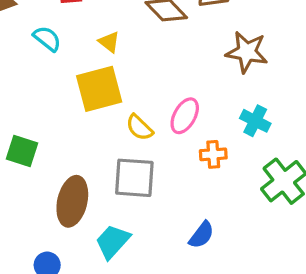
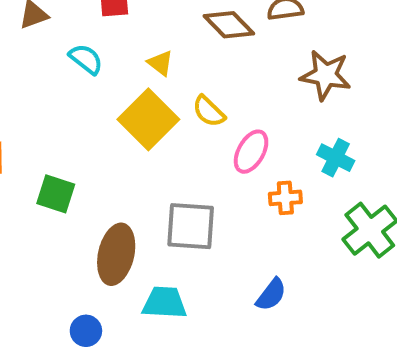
yellow square: (99, 89) -> (148, 119), turned -30
yellow semicircle: (139, 128) -> (209, 111), moved
cyan trapezoid: (113, 242) -> (164, 303), turned 51

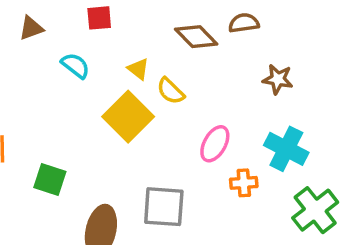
brown star: (326, 75) -> (278, 79), size x0.7
yellow semicircle: (209, 111) -> (171, 91), moved
cyan cross: (336, 158) -> (286, 149), size x1.4

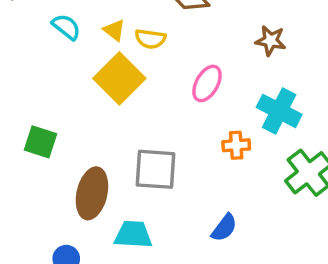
yellow triangle: (138, 69) -> (114, 30), moved
yellow semicircle: (171, 91) -> (150, 39), moved, turned -36
pink ellipse: (215, 144) -> (207, 83), moved

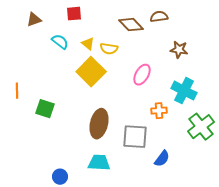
gray square: (156, 169) -> (135, 137), moved
brown ellipse: (92, 193) -> (99, 124), moved
blue semicircle: (224, 228) -> (162, 159), moved

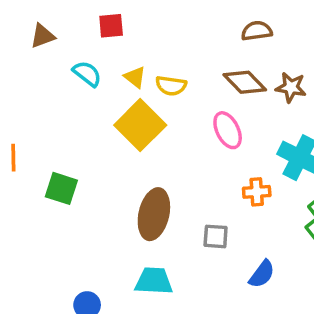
brown diamond: (131, 25) -> (245, 82), moved
pink ellipse: (142, 75) -> (228, 130), turned -55
gray square: (135, 137) -> (216, 236), size x0.6

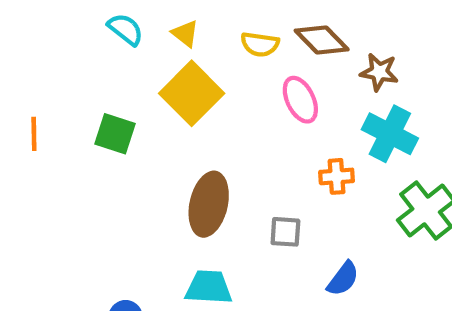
yellow semicircle: (171, 86) -> (260, 44), moved
brown star: (291, 87) -> (379, 72), moved
green square: (61, 188) -> (115, 134), moved

